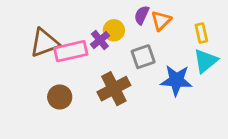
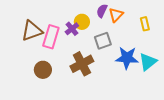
pink rectangle: (71, 51) -> (51, 37), turned -60
cyan triangle: (206, 61) -> (148, 62), moved

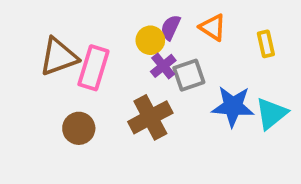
purple semicircle: (102, 11) -> (171, 27), moved
orange triangle: (116, 15) -> (213, 27), turned -42
purple cross: (72, 29) -> (163, 66), moved

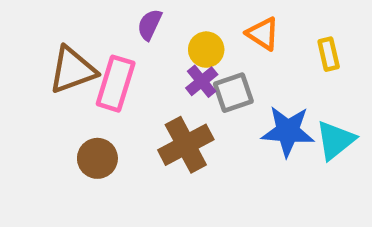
purple semicircle: (171, 27) -> (150, 25), moved
yellow circle: (150, 40) -> (206, 50), moved

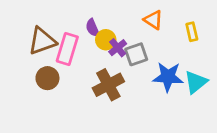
purple semicircle: (150, 25) -> (92, 28), moved, turned -48
yellow circle: (206, 50) -> (106, 40), moved
brown circle: (97, 158) -> (47, 78), moved

